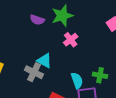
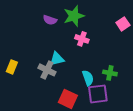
pink cross: (71, 40) -> (82, 39), turned -32
cyan triangle: (44, 61) -> (57, 59), turned -42

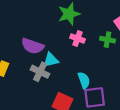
purple semicircle: (50, 20) -> (33, 46), moved, size x1.5
green cross: (110, 73) -> (107, 40), moved

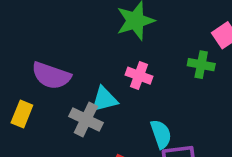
pink cross: (78, 39) -> (139, 76), moved
purple semicircle: (33, 46) -> (51, 76), moved

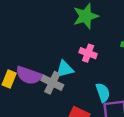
purple semicircle: (51, 76) -> (29, 75), moved

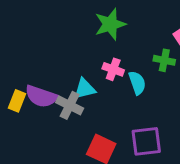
cyan semicircle: (103, 93) -> (137, 83), moved

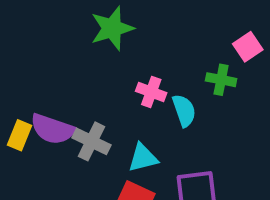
green star: (110, 24) -> (112, 28), moved
cyan triangle: (85, 89) -> (143, 158), moved

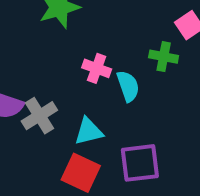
gray cross: (92, 141) -> (39, 116), turned 32

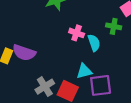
gray cross: (39, 116) -> (45, 87), moved
cyan triangle: (89, 131) -> (84, 71), moved

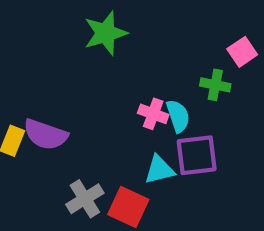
pink cross: (77, 33) -> (153, 114), moved
purple square: (101, 85) -> (197, 155), moved

